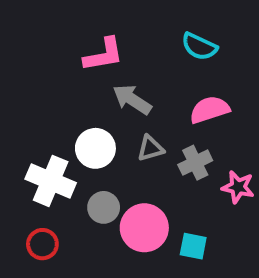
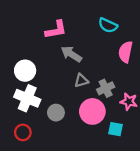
pink semicircle: (210, 110) -> (125, 52), moved, turned -60
white circle: (95, 148) -> (25, 71), moved
pink circle: (144, 228) -> (92, 111), moved
cyan square: (193, 246) -> (116, 129), moved

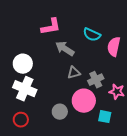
cyan semicircle: (108, 25) -> (92, 35), moved
gray circle: (56, 113) -> (60, 112), moved

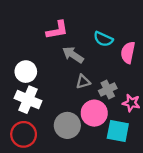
gray circle: (60, 112) -> (67, 125), size x1.5
cyan square: (105, 117) -> (118, 131), size x1.5
red circle: (21, 120) -> (24, 134), size x1.5

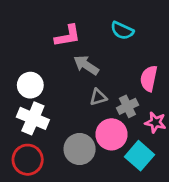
cyan semicircle: (103, 39) -> (122, 31), moved
pink semicircle: (128, 52) -> (149, 78), moved
cyan square: (118, 131) -> (139, 156), turned 30

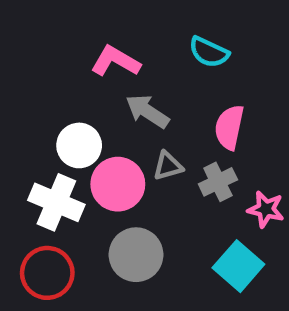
pink L-shape: (68, 36) -> (116, 61), turned -140
pink semicircle: (149, 78) -> (229, 127), moved
white circle: (30, 85) -> (79, 145), moved
pink circle: (111, 134) -> (118, 184), moved

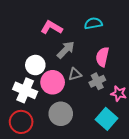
cyan semicircle: (209, 52) -> (93, 23), turned 144
gray arrow: (147, 111) -> (66, 50), turned 102

